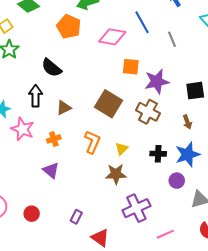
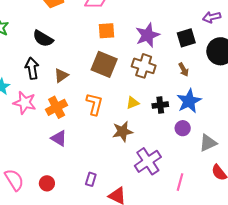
orange square: (131, 67) -> (107, 31), moved
orange cross: (54, 139) -> (57, 107), size x1.5
yellow triangle: (122, 149) -> (133, 103), moved, turned 32
pink line: (165, 234) -> (180, 182), turned -42

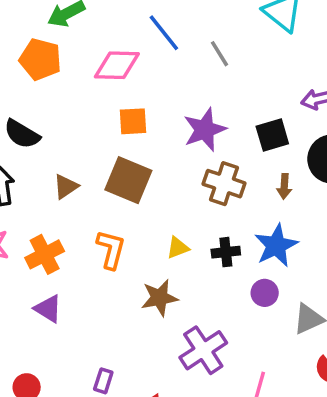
brown cross: (144, 66) -> (224, 184), moved
brown arrow: (184, 70) -> (284, 186), moved, turned 32
brown triangle: (61, 75) -> (66, 187), moved

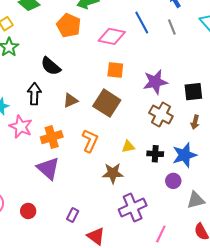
gray line: (219, 54) -> (172, 27), moved
purple triangle: (48, 309) -> (48, 168), size x1.4

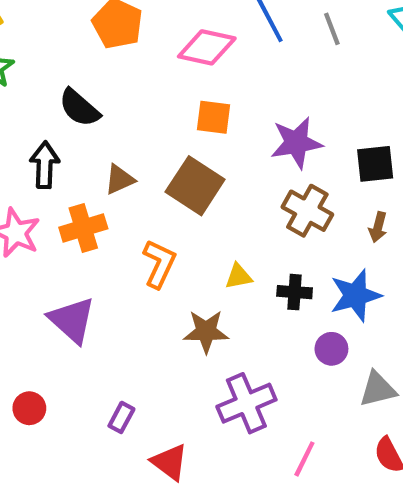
orange cross: (52, 137) -> (83, 228), moved

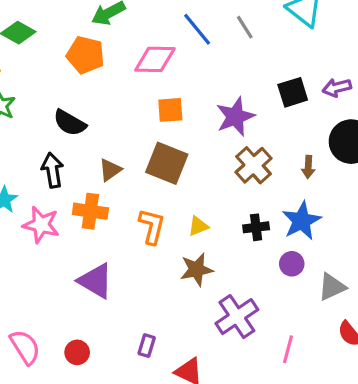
black square: (375, 164) -> (293, 92), moved
brown cross: (307, 211) -> (254, 165), turned 30
orange cross: (83, 228) -> (90, 211), turned 36
yellow triangle: (239, 276) -> (198, 226), moved

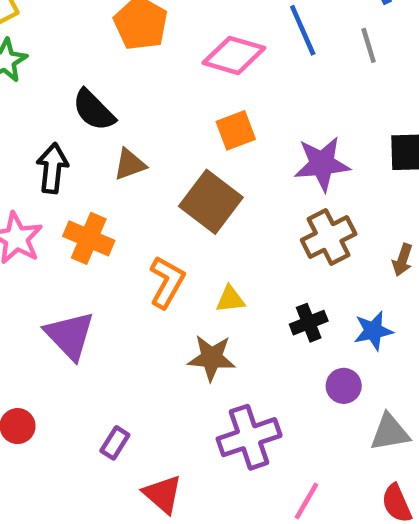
orange square: (170, 110) -> (236, 130), turned -32
brown triangle: (110, 170) -> (130, 164), moved
blue star: (302, 221) -> (373, 331), size x0.7
black cross: (256, 227) -> (309, 323), turned -30

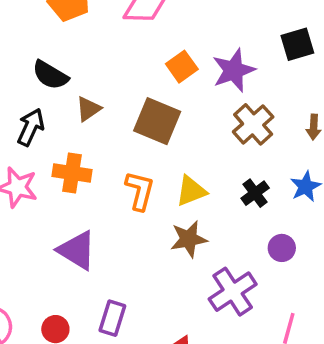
orange square: (236, 130) -> (182, 67), moved
black arrow: (52, 168) -> (31, 127), turned 33
yellow triangle: (230, 299) -> (191, 191), size x1.4
purple circle: (344, 386) -> (282, 248), moved
purple rectangle: (115, 443) -> (112, 318), moved, size x1.4

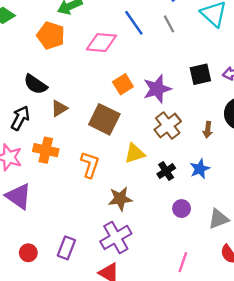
yellow triangle: (191, 191) -> (135, 153), moved
purple triangle: (77, 250) -> (19, 196), moved
purple cross: (233, 292) -> (116, 237), moved

